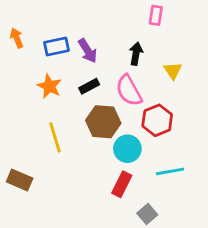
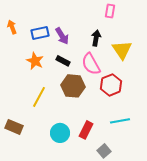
yellow triangle: (173, 71) -> (122, 50), size x1.5
black rectangle: (89, 86) -> (63, 61), turned 56
yellow line: (55, 137) -> (39, 97), turned 45
cyan circle: (127, 149) -> (60, 133), moved

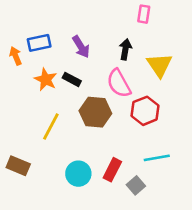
orange arrow: (12, 27) -> (16, 56), moved
blue rectangle: (40, 33) -> (39, 43), moved
black rectangle: (63, 61) -> (72, 79), moved
gray square: (104, 151) -> (136, 185), moved

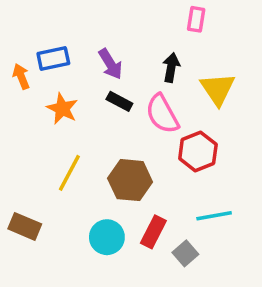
black rectangle: (72, 79) -> (119, 101), moved
brown hexagon: (95, 112) -> (130, 180), moved

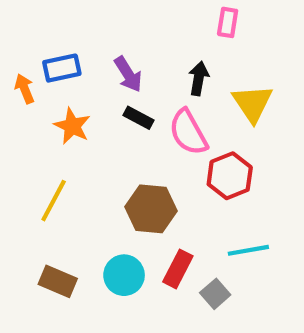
yellow line: (69, 173) -> (54, 201), moved
brown rectangle: (25, 226) -> (58, 281), moved

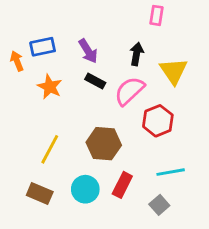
pink semicircle: (188, 132) -> (129, 91), turned 76
yellow line: (54, 201) -> (50, 149), moved
gray square: (215, 294) -> (159, 205), moved

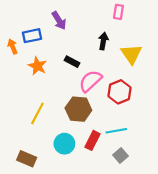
purple arrow: (88, 51) -> (59, 21), moved
pink semicircle: (129, 91) -> (90, 81), moved
cyan line: (171, 172) -> (116, 131), moved
brown rectangle: (40, 193) -> (27, 159), moved

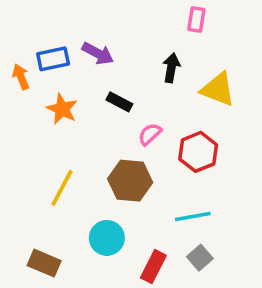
purple arrow: (59, 21) -> (98, 53), moved, turned -30
yellow triangle: (131, 54) -> (218, 89), turned -35
pink semicircle: (90, 81) -> (150, 134), size x0.6
red rectangle: (93, 140) -> (153, 267), moved

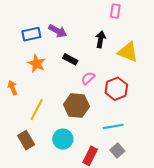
orange arrow: (21, 77) -> (13, 88), moved
brown rectangle: (44, 263) -> (26, 140), moved, turned 36

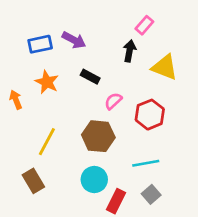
pink rectangle: (115, 11) -> (144, 25), moved, turned 32
orange arrow: (13, 88) -> (16, 100), moved
cyan circle: (63, 139) -> (94, 179), moved

